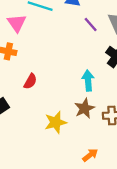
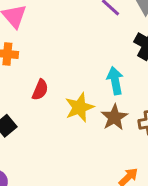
yellow star: (56, 122) -> (79, 107), moved

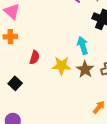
yellow star: (79, 107) -> (62, 66), turned 30

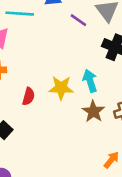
yellow star: (62, 66) -> (61, 88), moved

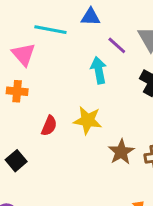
cyan arrow: (90, 81) -> (99, 70), moved

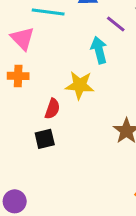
yellow star: (88, 120) -> (80, 85), moved
black square: (16, 161) -> (45, 139), moved, turned 30

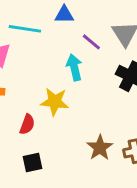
black square: (45, 139) -> (33, 163), moved

